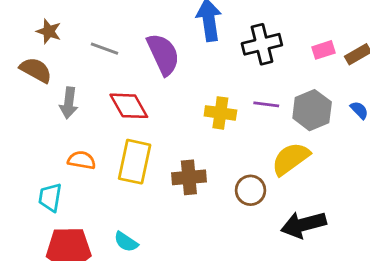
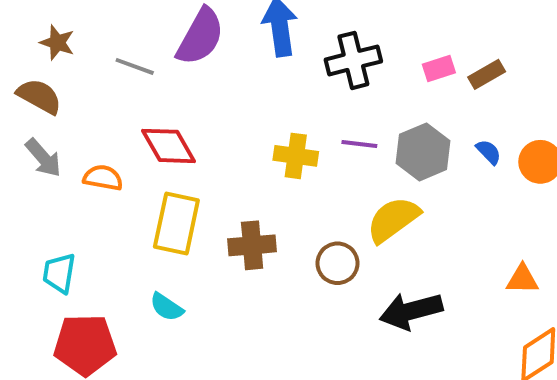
purple semicircle: (163, 54) -> (200, 37), moved, turned 54
gray arrow: (69, 103) -> (43, 158), moved, turned -48
orange semicircle: (82, 160) -> (103, 178), moved
cyan semicircle: (126, 242) -> (167, 307), moved

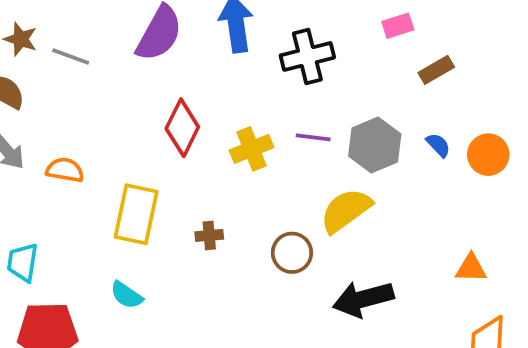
gray line: (135, 66) -> (71, 56), moved
pink rectangle: (439, 68) -> (398, 26), moved
red diamond: (169, 146) -> (182, 128), moved, turned 56
yellow cross: (296, 156) -> (252, 149), turned -30
brown cross: (252, 245) -> (209, 235), size x0.6

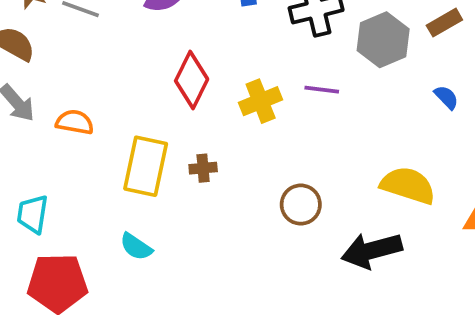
gray hexagon: (375, 145) -> (383, 40), moved
yellow semicircle: (346, 210) -> (408, 185), moved, turned 54
brown cross: (209, 235) -> (203, 168), moved

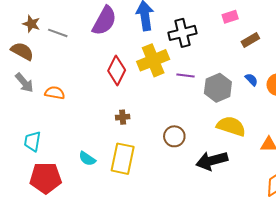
gray hexagon: (383, 40) -> (218, 88), moved
yellow cross: (261, 101) -> (153, 60), moved, size x1.4
yellow rectangle: (146, 166) -> (123, 159), moved

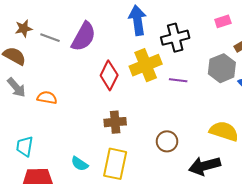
purple semicircle: (104, 21) -> (84, 37), moved
brown star: (31, 24) -> (24, 28), turned -30
gray hexagon: (218, 88) -> (222, 68), moved
brown cross: (123, 117) -> (115, 122), size x1.5

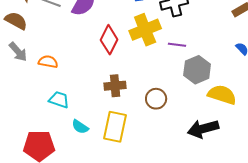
gray hexagon: (222, 68) -> (197, 70), moved
brown circle: (167, 141) -> (156, 99), moved
cyan trapezoid: (25, 146) -> (59, 100), moved, turned 100

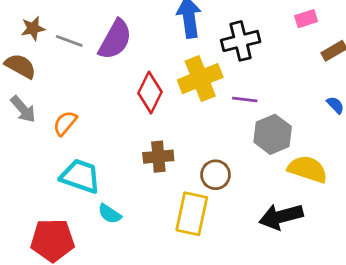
orange semicircle: (48, 62) -> (65, 123), turned -60
cyan trapezoid: (59, 100) -> (80, 176), size x1.4
yellow rectangle: (115, 127) -> (192, 214), moved

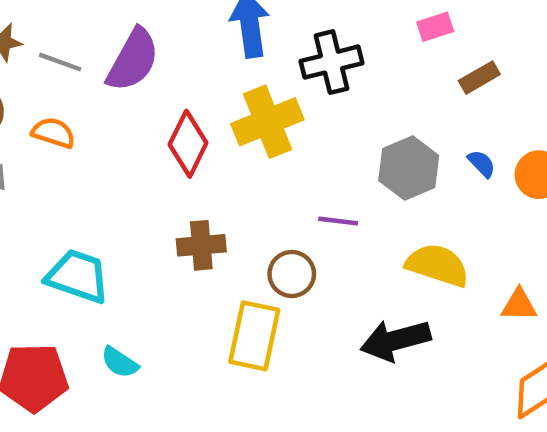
purple line: (245, 99) -> (338, 221), moved
orange semicircle: (65, 123) -> (53, 133), moved, turned 68
gray hexagon: (273, 134) -> (409, 168), moved
cyan semicircle: (110, 214) -> (120, 362), moved

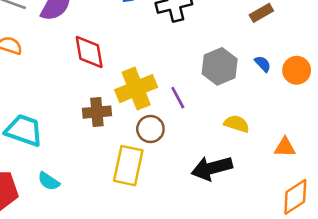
yellow cross: (267, 122) -> (136, 89), moved
red diamond: (188, 144) -> (89, 52), turned -36
purple line: (338, 221) -> (178, 98), turned 55
yellow semicircle: (437, 265) -> (237, 124), size x0.7

